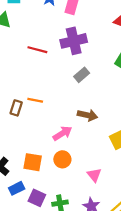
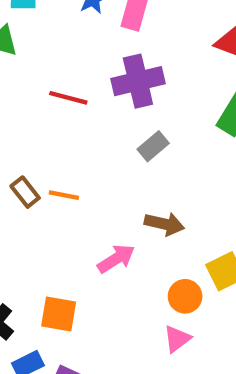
brown rectangle: (16, 108) -> (25, 192), moved, turned -56
orange circle: (62, 159) -> (185, 296), moved
pink triangle: (94, 175) -> (177, 339), turned 32

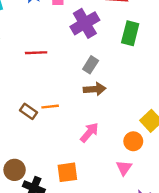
purple cross: (138, 81) -> (85, 23), moved
brown arrow: (164, 224) -> (95, 89), moved
pink triangle: (177, 339) -> (124, 168), moved

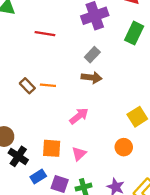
orange circle: (133, 141) -> (124, 147), moved
pink triangle: (124, 168) -> (79, 154), moved

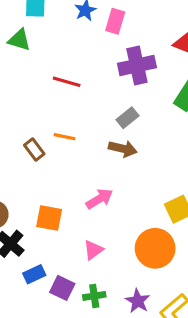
orange line: (48, 85) -> (65, 137), moved
orange circle: (124, 147) -> (155, 248), size x1.6
orange square: (52, 148) -> (49, 218), moved

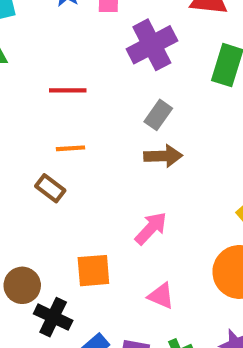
orange line: (65, 137) -> (70, 148), moved
pink triangle: (93, 250) -> (161, 296), turned -45

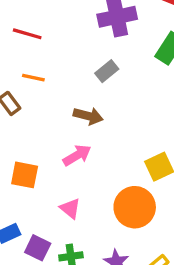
red line: (68, 90) -> (27, 34), moved
brown arrow: (163, 156) -> (88, 116), moved

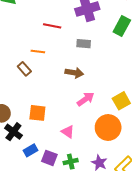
red line: (27, 34) -> (52, 26), moved
gray rectangle: (107, 71) -> (84, 44), turned 48
pink arrow: (77, 155) -> (86, 99), moved

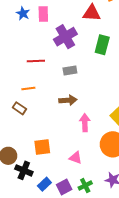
pink arrow: (86, 99) -> (85, 123), turned -42
purple square: (49, 158) -> (64, 187), turned -35

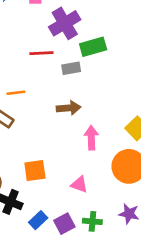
green rectangle: (102, 45) -> (93, 47), moved, turned 60
red line: (36, 61) -> (41, 53), moved
green cross: (85, 185) -> (92, 221), turned 32

